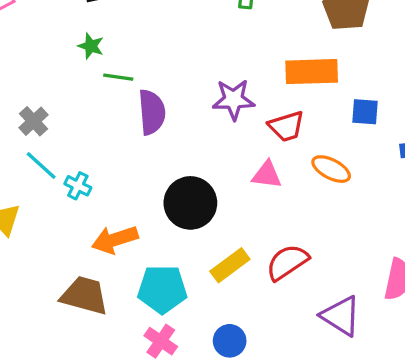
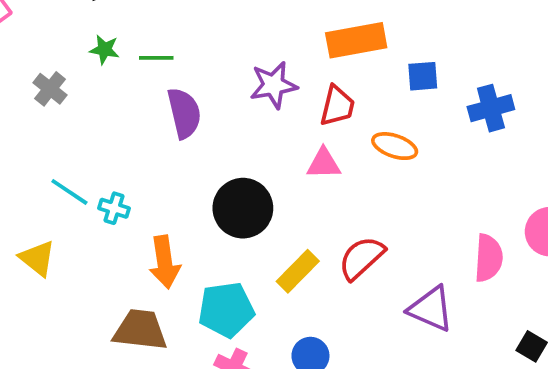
green line: (118, 77) -> (156, 58), moved
gray cross: (34, 121) -> (50, 89), moved
red trapezoid: (286, 126) -> (337, 106), turned -51
orange arrow: (115, 240) -> (165, 262), turned -72

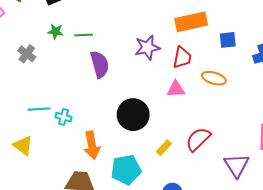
cyan line: (69, 192) -> (39, 109), turned -35
yellow rectangle: (298, 271) -> (164, 148), size x0.7
purple triangle: (431, 309) -> (237, 165), turned 36

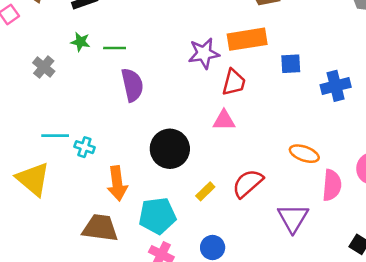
purple star: (147, 48) -> (204, 53), moved
orange ellipse: (214, 78) -> (304, 154), moved
yellow triangle: (23, 146) -> (33, 179), size x1.4

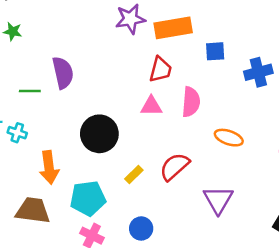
green line: (115, 48) -> (30, 91), moved
purple star: (204, 53) -> (130, 19), moved
pink semicircle: (332, 185) -> (191, 102), moved

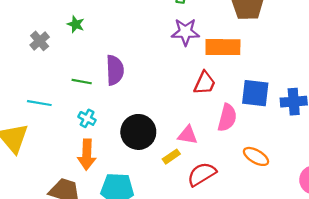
blue square: (215, 51) -> (255, 93), moved, size x1.5
pink triangle: (151, 106) -> (188, 135), moved
cyan cross: (17, 133) -> (87, 118), moved
yellow rectangle: (134, 174) -> (171, 157), moved

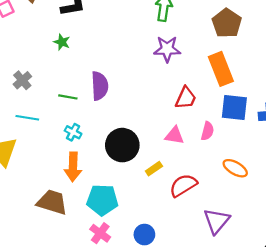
gray cross: (40, 41) -> (22, 80), moved
orange rectangle: (223, 47) -> (221, 69), moved, turned 68
pink semicircle: (227, 118) -> (207, 131), size x0.7
pink triangle: (188, 135) -> (174, 136), moved

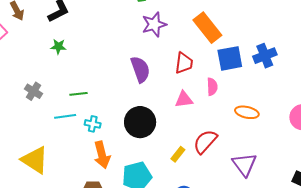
purple semicircle: (100, 86) -> (140, 69), moved
cyan line: (27, 118) -> (65, 116), moved
yellow rectangle: (154, 169) -> (178, 154), moved

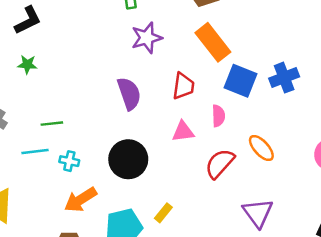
blue square: (230, 58) -> (240, 81), turned 32
orange ellipse: (247, 112) -> (261, 148), turned 35
red semicircle: (205, 142) -> (220, 163), moved
yellow rectangle: (178, 154) -> (163, 213), moved
orange arrow: (102, 155) -> (81, 200), turned 72

